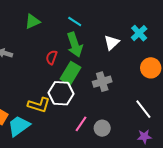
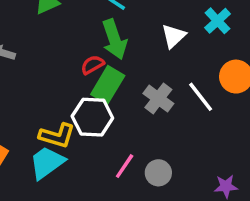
red semicircle: (51, 57) -> (92, 65), moved, turned 40
gray cross: (102, 82) -> (158, 98), turned -36
white line: (143, 109) -> (201, 97), moved
cyan trapezoid: (19, 126) -> (47, 163), moved

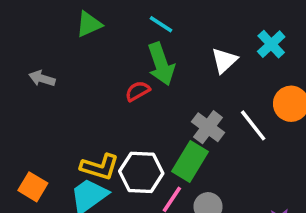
green rectangle: (108, 85) -> (190, 162), moved
white hexagon: (92, 117) -> (141, 172), moved

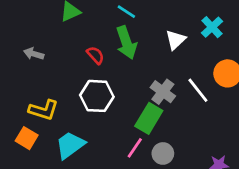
red semicircle: (138, 91) -> (95, 55), moved, turned 78
yellow L-shape: (100, 167) -> (44, 110), moved
white hexagon: (141, 172) -> (97, 96), moved

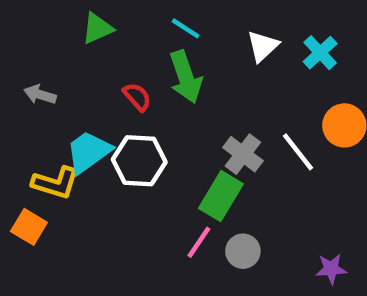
white triangle: (176, 40) -> (263, 46), moved
cyan trapezoid: (70, 145) -> (89, 152), moved

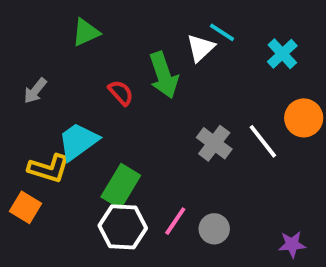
cyan line: (186, 28) -> (222, 32), moved
white triangle: (263, 46) -> (201, 48), moved
gray arrow: (40, 95) -> (35, 91), turned -68
white hexagon: (139, 161) -> (123, 227), moved
green rectangle: (221, 196) -> (121, 186), moved

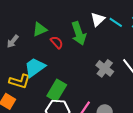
green triangle: (86, 32) -> (40, 29), moved
cyan line: (222, 32) -> (116, 22), moved

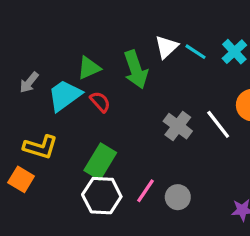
green triangle: (40, 29) -> (89, 68), moved
red semicircle: (57, 42) -> (100, 102), moved
cyan trapezoid: (35, 67) -> (65, 95), moved

